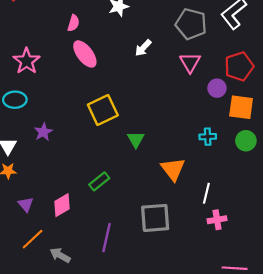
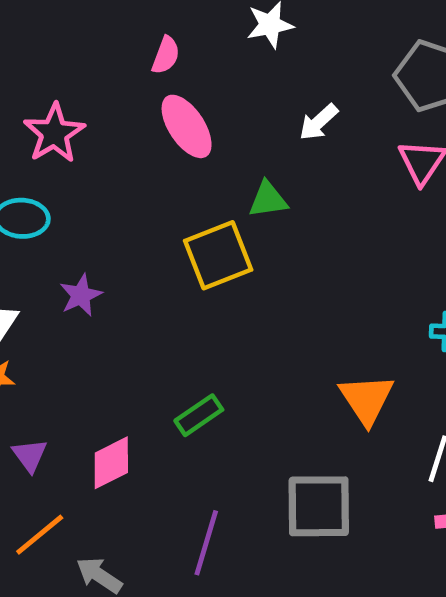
green triangle: (136, 139) -> (268, 200), moved, turned 48

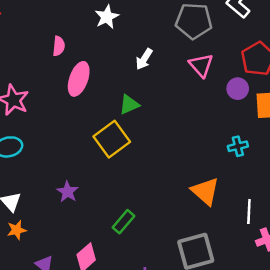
pink ellipse: (187, 126) -> (79, 79), turned 68
purple star: (81, 295) -> (68, 192), moved

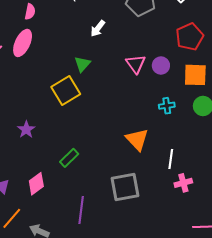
pink triangle: (201, 65) -> (136, 64), moved
pink ellipse: (79, 79) -> (23, 43), moved
purple circle: (238, 89) -> (161, 66), moved
green triangle: (129, 105) -> (82, 64), turned -30

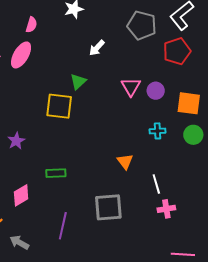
red pentagon: (190, 37) -> (177, 51), moved
yellow square: (66, 90) -> (59, 106), turned 32
orange triangle: (137, 139) -> (125, 161), size x0.7
green rectangle: (69, 158) -> (56, 173), turned 36
white line: (171, 159) -> (156, 184), turned -30

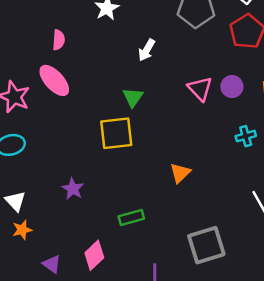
pink ellipse: (21, 55) -> (54, 80), turned -60
orange triangle: (125, 161) -> (180, 173), moved, turned 36

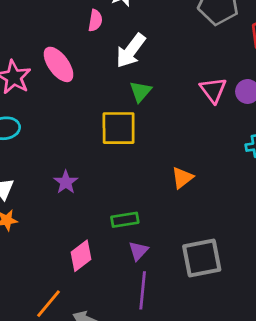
pink semicircle: (59, 40) -> (95, 20), moved
white arrow: (147, 50) -> (131, 51), moved, size x1.5
purple triangle: (52, 264) -> (138, 251), moved, turned 30

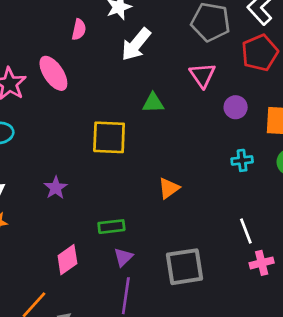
pink semicircle: (95, 20) -> (79, 30), moved
white arrow: (131, 51) -> (136, 44), moved
pink triangle: (213, 90) -> (202, 75), moved
green triangle: (141, 91) -> (153, 103), moved, turned 45

